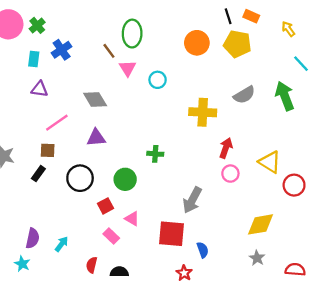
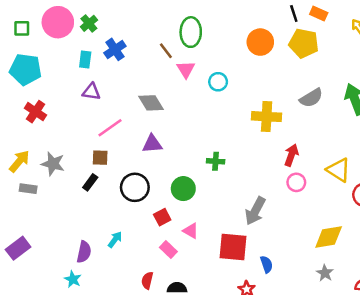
cyan arrow: (62, 244) -> (115, 240), moved

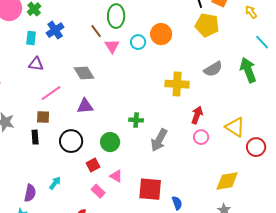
orange circle: (260, 42) -> (161, 34), moved
cyan circle: (218, 82) -> (138, 42), moved
black rectangle: (90, 182) -> (35, 137), turned -40
gray arrow: (255, 211) -> (159, 140), moved

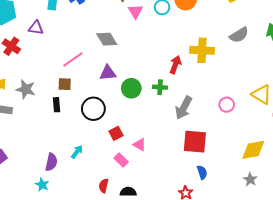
purple triangle: (36, 64) -> (36, 28), moved
red arrow: (197, 115) -> (175, 65), moved
green circle: (110, 142) -> (131, 88), moved
red square: (150, 189) -> (195, 142), moved

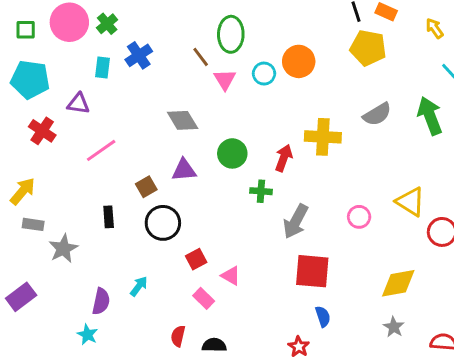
pink line: (73, 60) -> (101, 150), moved
brown square: (65, 84) -> (146, 187), moved, turned -32
green circle: (131, 88) -> (232, 153), moved
gray star: (26, 89) -> (63, 249), moved, turned 30

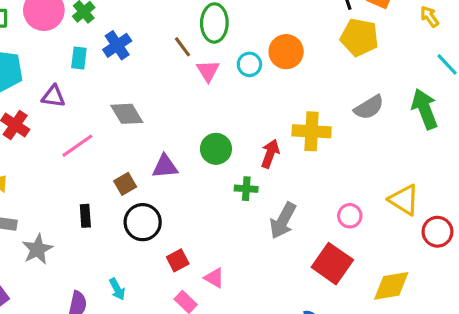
gray diamond: (183, 120) -> (127, 114), moved
red square: (312, 271) -> (332, 264), moved, turned 30
cyan arrow: (139, 286) -> (117, 289), turned 115

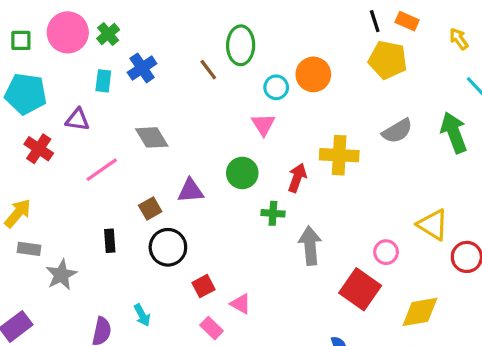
pink triangle: (208, 71) -> (263, 124), moved
pink circle: (350, 216) -> (386, 252), moved
gray arrow: (283, 221) -> (310, 246), turned 147

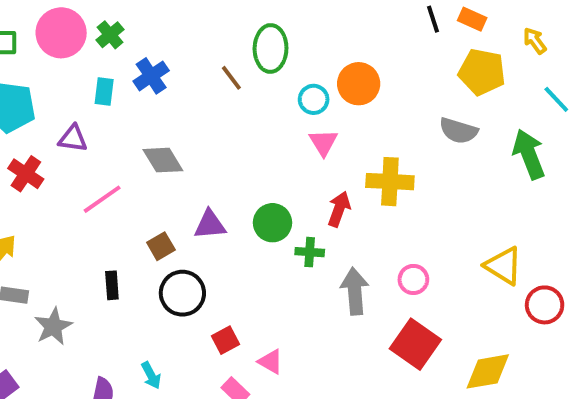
yellow pentagon: (388, 60) -> (482, 72), moved
pink triangle: (263, 124) -> (323, 142), moved
gray semicircle: (397, 131) -> (458, 131), moved, turned 48
green circle: (242, 173) -> (272, 223), moved
pink circle: (386, 252) -> (413, 279), moved

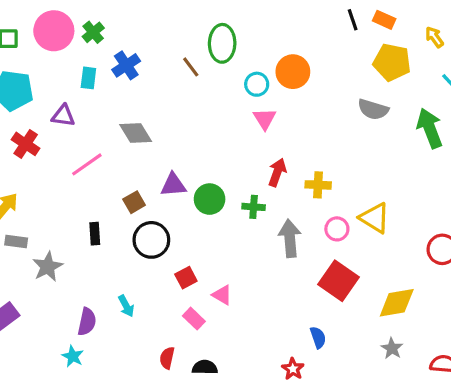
yellow cross: (390, 182) -> (318, 185), moved, size x0.7
green circle: (272, 223) -> (210, 199), moved
yellow triangle: (503, 266) -> (375, 218), moved

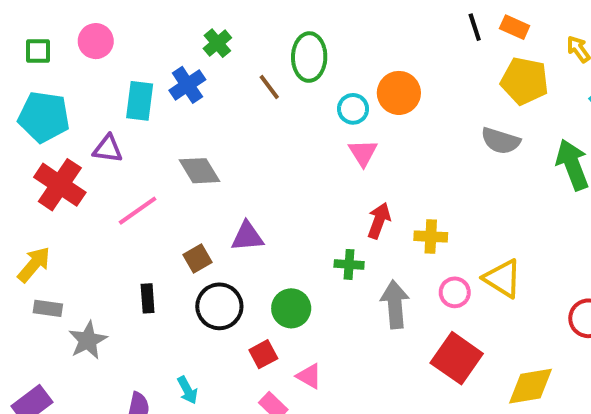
pink circle: (54, 31) -> (96, 41), size x0.7
green cross: (93, 32) -> (217, 43), moved
cyan rectangle: (88, 78) -> (140, 101), size x1.4
red cross: (26, 144) -> (60, 185), size x1.4
green circle: (210, 199) -> (291, 308), moved

